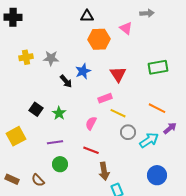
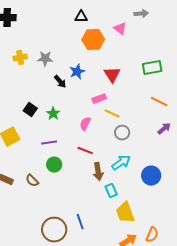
orange line: (157, 108) -> (159, 102), moved
cyan arrow: (149, 140) -> (121, 163), moved

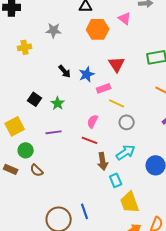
gray star: (45, 59) -> (54, 30), moved
blue star: (77, 72) -> (87, 74), moved
pink semicircle: (85, 124) -> (93, 121), moved
green circle: (54, 165) -> (26, 150), moved

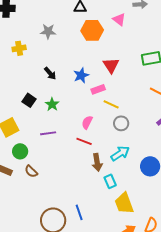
black arrow: (65, 71) -> (50, 73), moved

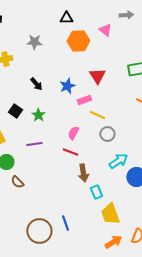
cyan arrow: (120, 153) -> (118, 161), moved

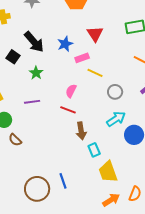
black arrow: (36, 84) -> (34, 42), size x1.6
black square: (15, 111) -> (13, 57), moved
gray circle: (107, 134) -> (115, 92), moved

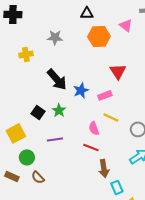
blue star: (65, 44) -> (81, 90), moved
black square: (13, 57) -> (38, 112), moved
yellow line: (95, 73) -> (111, 117), moved
pink semicircle: (71, 91) -> (94, 128), turned -48

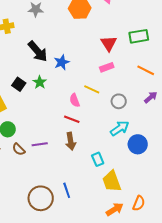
red triangle: (118, 71) -> (109, 43), moved
pink rectangle: (105, 95) -> (107, 67), moved
purple line: (55, 139) -> (40, 144), moved
brown arrow: (104, 168) -> (71, 141), moved

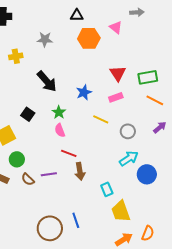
green rectangle: (139, 36) -> (148, 77), moved
blue star: (62, 62) -> (84, 92), moved
green star: (40, 82) -> (59, 112), moved
pink semicircle: (75, 100) -> (60, 130), moved
red line: (72, 119) -> (69, 153), moved

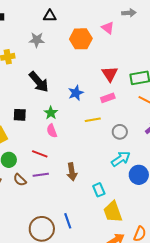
black triangle: (77, 15) -> (50, 16), moved
black square: (28, 114) -> (20, 115), turned -32
yellow line: (101, 119) -> (93, 120), turned -35
red line: (69, 153) -> (40, 154), moved

